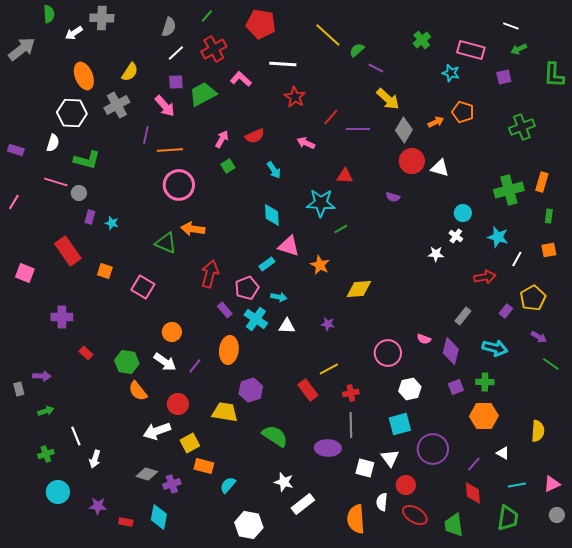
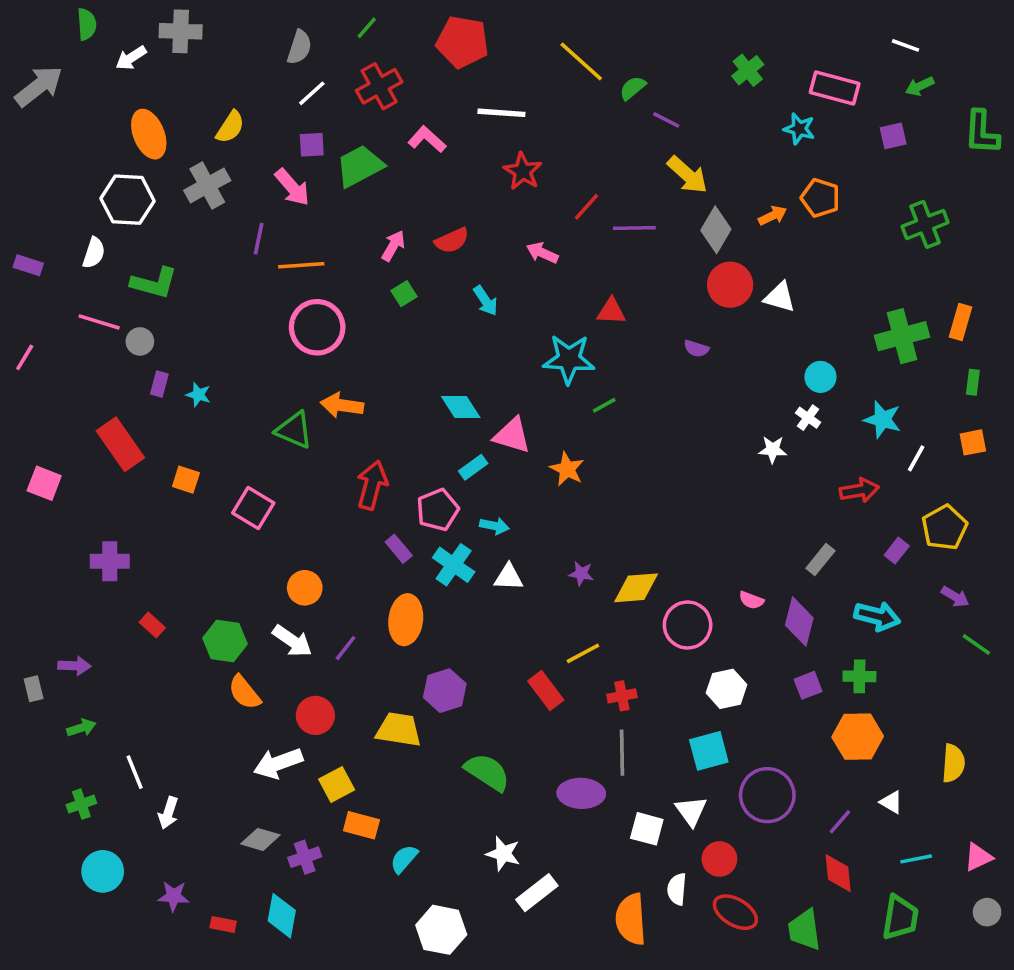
cyan diamond: (272, 215) -> (461, 407), moved, turned -30
yellow diamond: (359, 289) -> (636, 588), moved

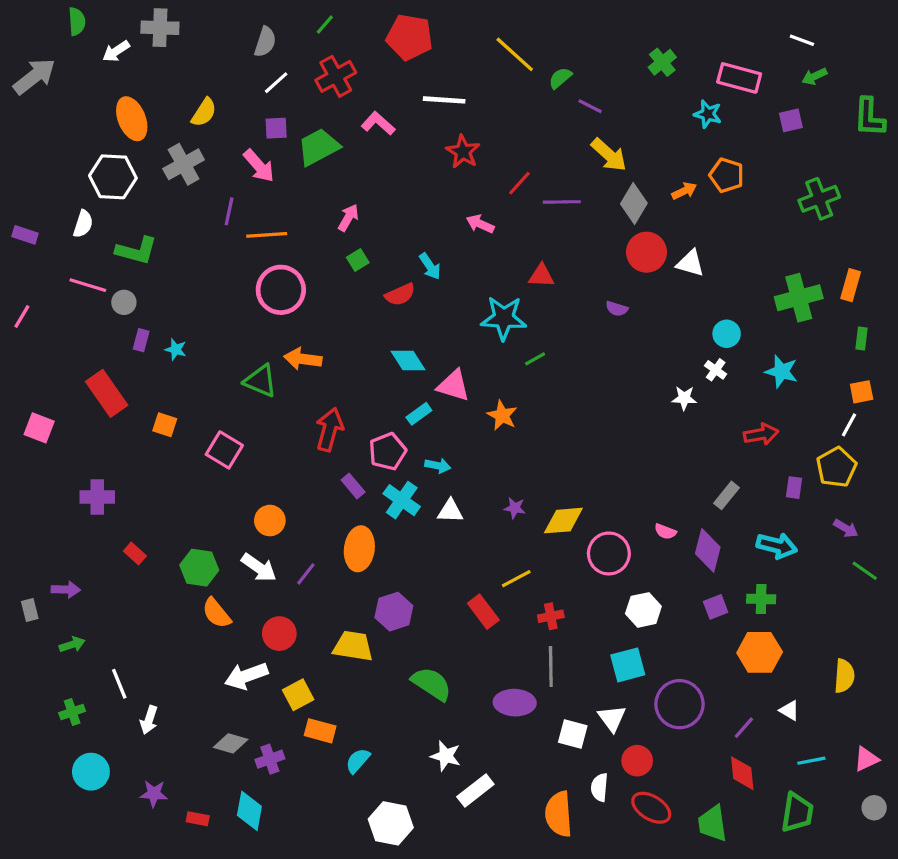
red semicircle: (452, 240) -> (400, 295), moved
white line: (916, 458) -> (849, 425), moved
purple rectangle: (897, 551) -> (794, 488), turned -30

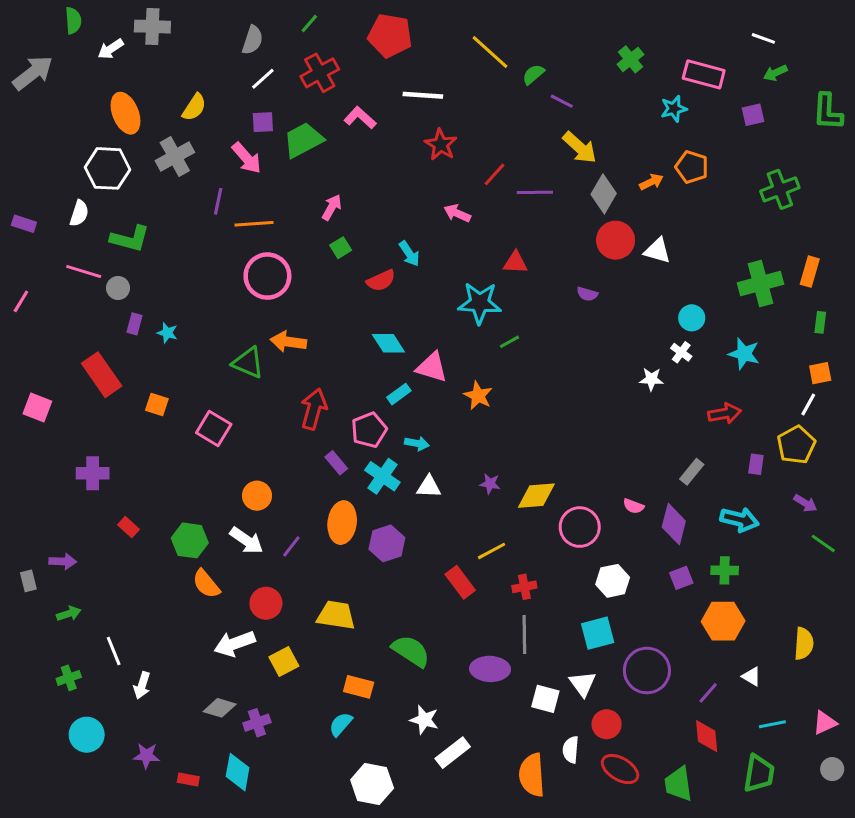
cyan star: (708, 114) -> (674, 109), turned -30
purple hexagon: (394, 612) -> (387, 543), moved
orange rectangle: (320, 731) -> (359, 687), moved

